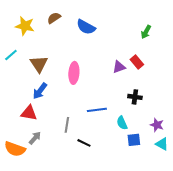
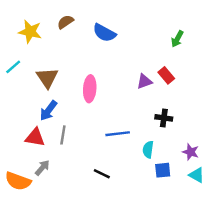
cyan semicircle: (122, 123) -> (148, 150), turned 32
gray line: (67, 125) -> (63, 135), moved

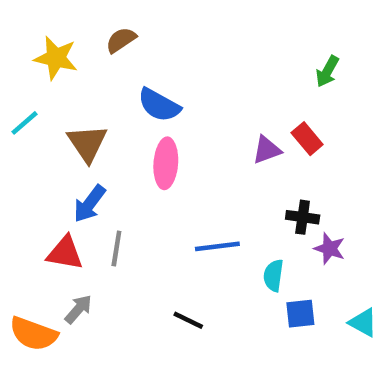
blue semicircle: (104, 33) -> (159, 105), moved
purple star: (191, 152) -> (330, 249), moved

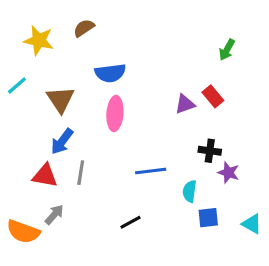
blue semicircle: (159, 105) -> (110, 73), turned -36
black line: (188, 320) -> (130, 222), turned -55

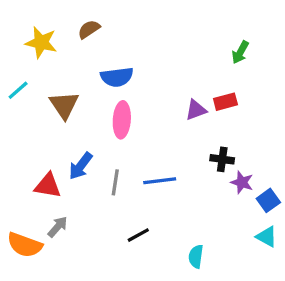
red rectangle: (213, 96) -> (225, 102), turned -65
blue arrow: (62, 141) -> (81, 166), moved
gray line: (81, 173) -> (115, 182), moved
cyan semicircle: (190, 191) -> (196, 256), moved
blue square: (208, 218) -> (268, 200), moved, turned -30

